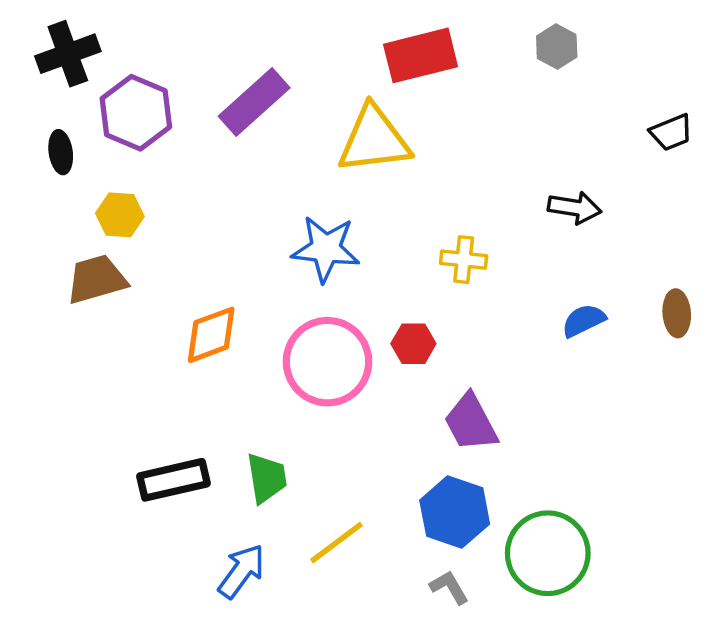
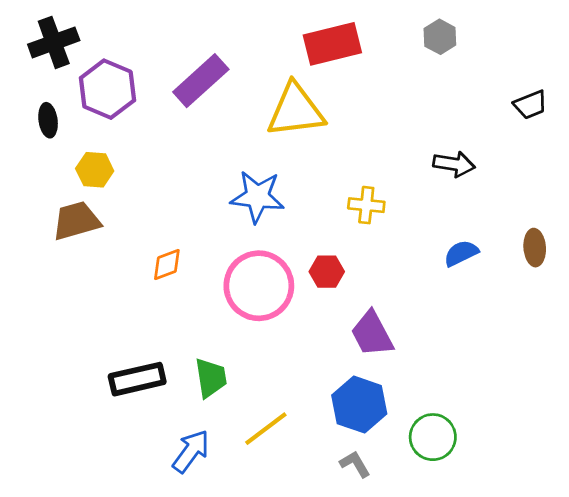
orange diamond: (211, 335) -> (167, 265), size x0.7
green circle: (548, 553) -> (433, 437), size x0.7

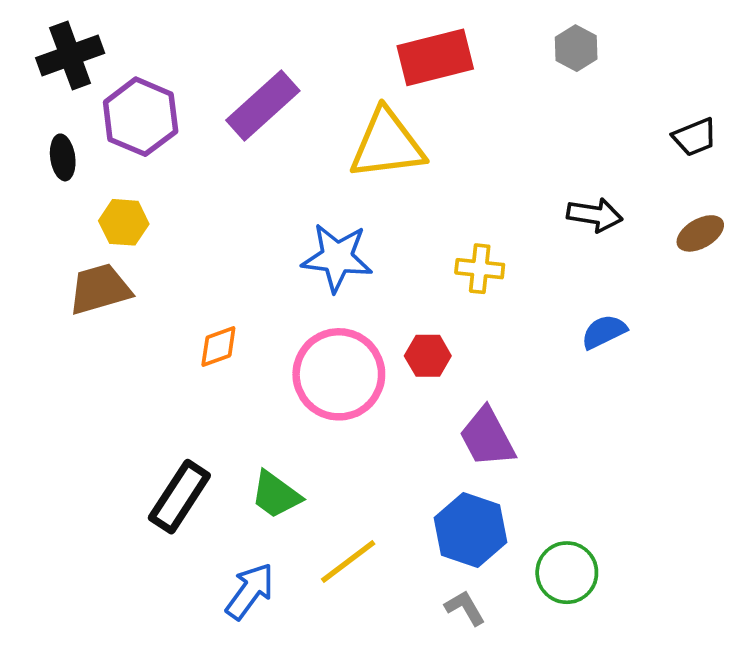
brown ellipse: (535, 248) -> (700, 233), moved, turned 64
green trapezoid: (211, 378) -> (276, 495), turned 135
black rectangle: (137, 379) -> (179, 497), turned -44

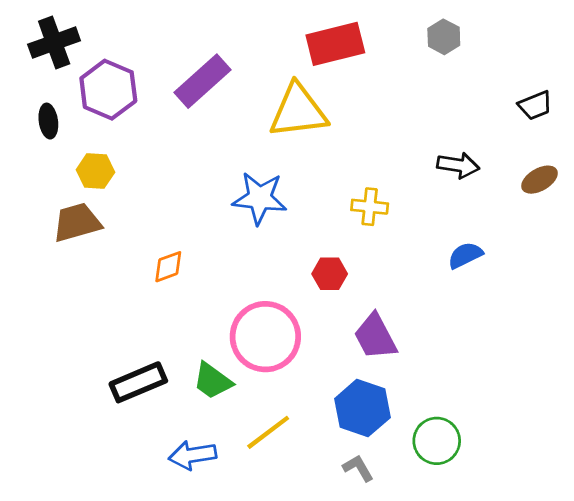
pink circle: (339, 374) -> (265, 337), moved
black rectangle: (179, 497) -> (138, 382), turned 34
blue arrow: (250, 591) -> (193, 455), turned -135

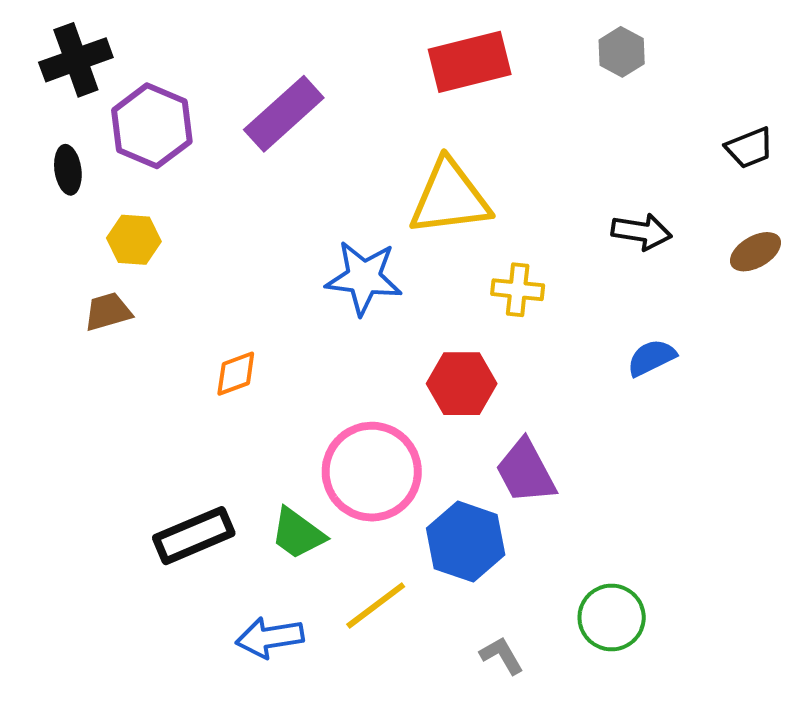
yellow triangle: (298, 111) -> (450, 198), moved
brown trapezoid: (77, 222) -> (108, 312), size x0.7
red hexagon: (330, 274) -> (462, 384), size x1.4
blue hexagon: (362, 408) -> (466, 542), moved

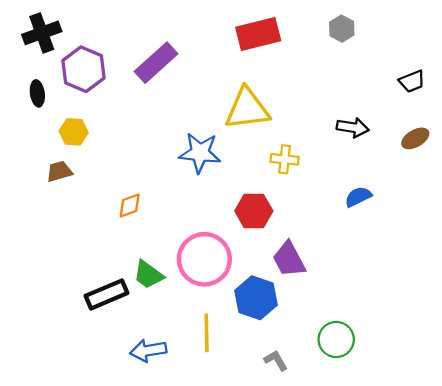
green trapezoid: (298, 534) -> (148, 275), moved
yellow line: (376, 606) -> (207, 333), turned -54

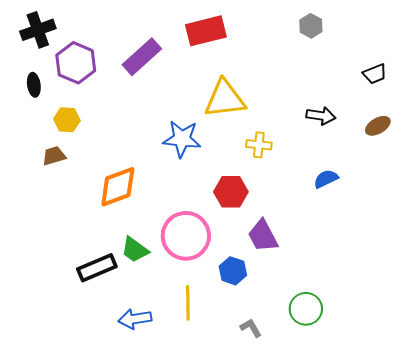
red rectangle: (258, 34) -> (206, 31), moved
orange diamond: (130, 205) -> (118, 187), size x1.8
blue hexagon: (256, 298) -> (233, 271), size x0.7

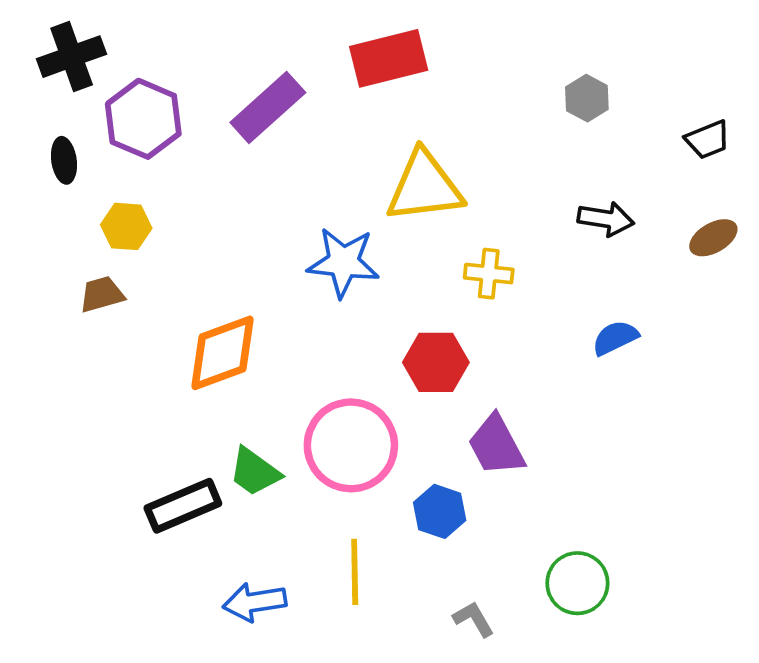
gray hexagon: (311, 26) -> (587, 98), moved

